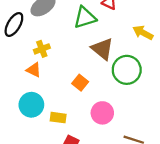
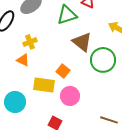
cyan circle: (31, 105) -> (15, 102), moved
pink circle: (102, 113) -> (70, 96), moved
yellow rectangle: (58, 118) -> (44, 85), moved, size x1.5

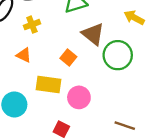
yellow cross: (30, 42) -> (32, 25), moved
orange square: (63, 71) -> (68, 57), moved

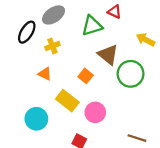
yellow rectangle: (48, 85) -> (67, 101), turned 30

